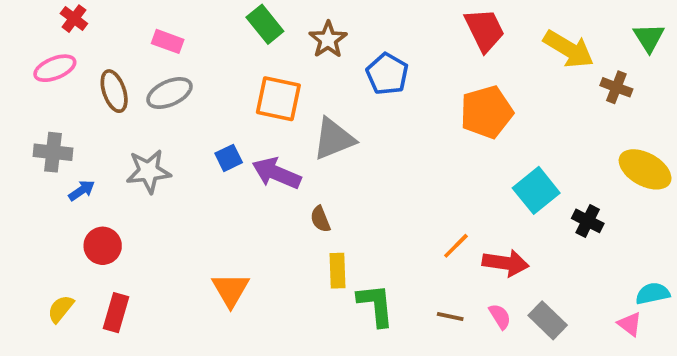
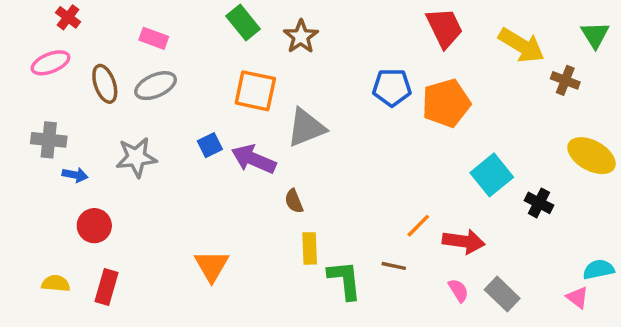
blue pentagon: (387, 74) -> (392, 87), moved, turned -30
blue arrow: (82, 190) -> (75, 175), turned 45
yellow semicircle: (61, 309) -> (56, 283), turned 56
brown line: (450, 316) -> (394, 266), moved

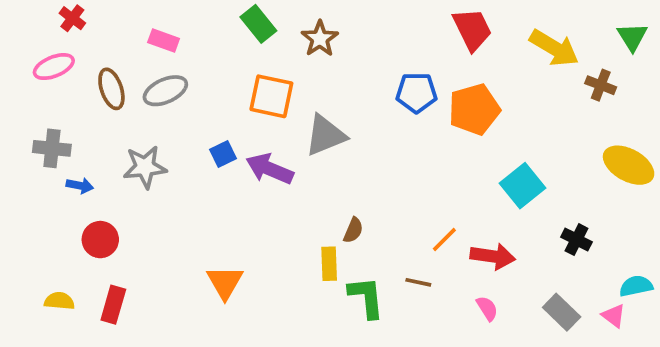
brown semicircle: (294, 201) -> (353, 230), moved, turned -135
black cross: (539, 203) -> (576, 240), moved
gray rectangle: (502, 294) -> (562, 312), moved

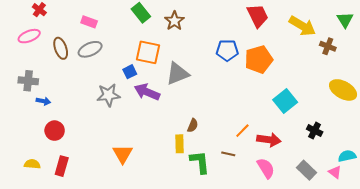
blue square: (223, 154) -> (130, 72), moved
gray star: (145, 167) -> (108, 95), moved
pink semicircle: (487, 308) -> (266, 168), size x1.5

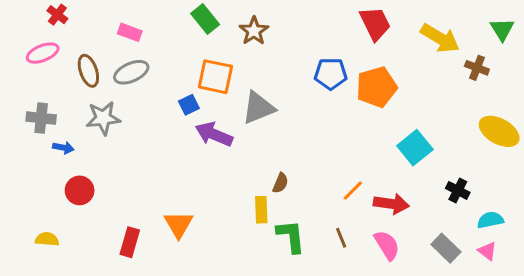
gray star: (108, 95) -> (103, 118), moved
brown line: (228, 154) -> (341, 238), moved, turned 56
cyan semicircle: (347, 156) -> (490, 220), moved
red rectangle: (62, 166) -> (130, 242), moved

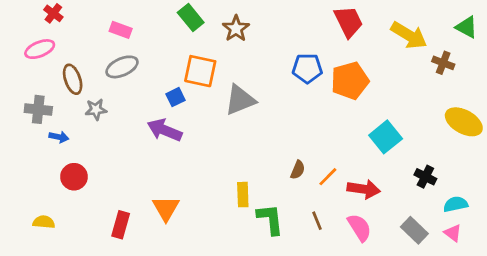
green triangle: (502, 29) -> (467, 27), turned -30
brown ellipse: (88, 71) -> (73, 79), moved
gray star: (103, 118) -> (96, 109), size x0.7
purple arrow: (214, 134) -> (165, 130), moved
brown semicircle: (280, 183) -> (298, 170), moved

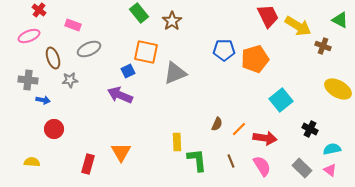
red trapezoid: (349, 22) -> (268, 16), moved
pink rectangle: (121, 30) -> (73, 25), moved

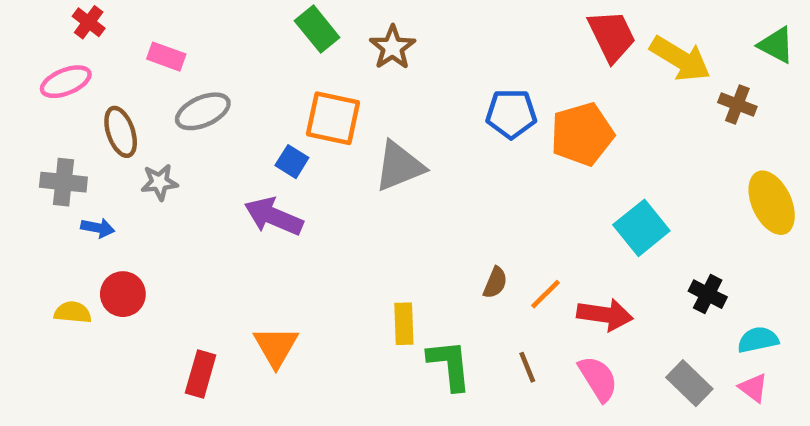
blue square: (128, 71) -> (292, 162), turned -32
yellow ellipse: (338, 89) -> (772, 203), turned 36
yellow semicircle: (32, 162) -> (73, 312), moved

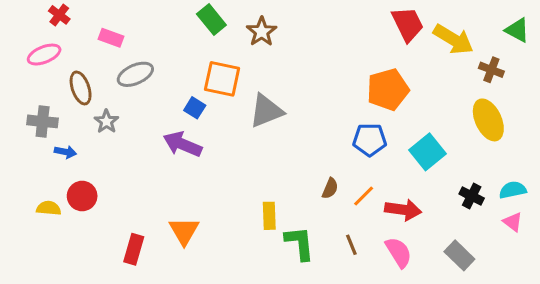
blue pentagon: (511, 114) -> (370, 140), moved
gray star: (159, 182) -> (106, 121), turned -30
yellow ellipse: (772, 203) -> (488, 120), moved
cyan semicircle: (758, 340) -> (513, 190), moved
pink triangle: (753, 388) -> (513, 222), moved

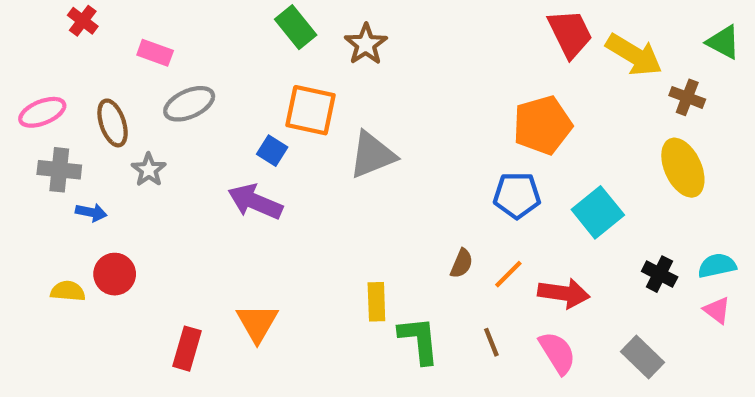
pink ellipse: (44, 55) -> (42, 112), moved

